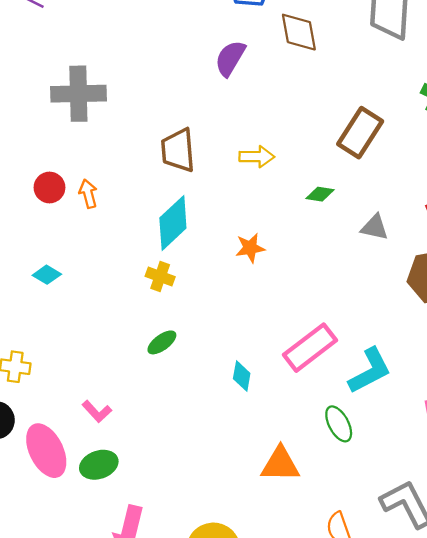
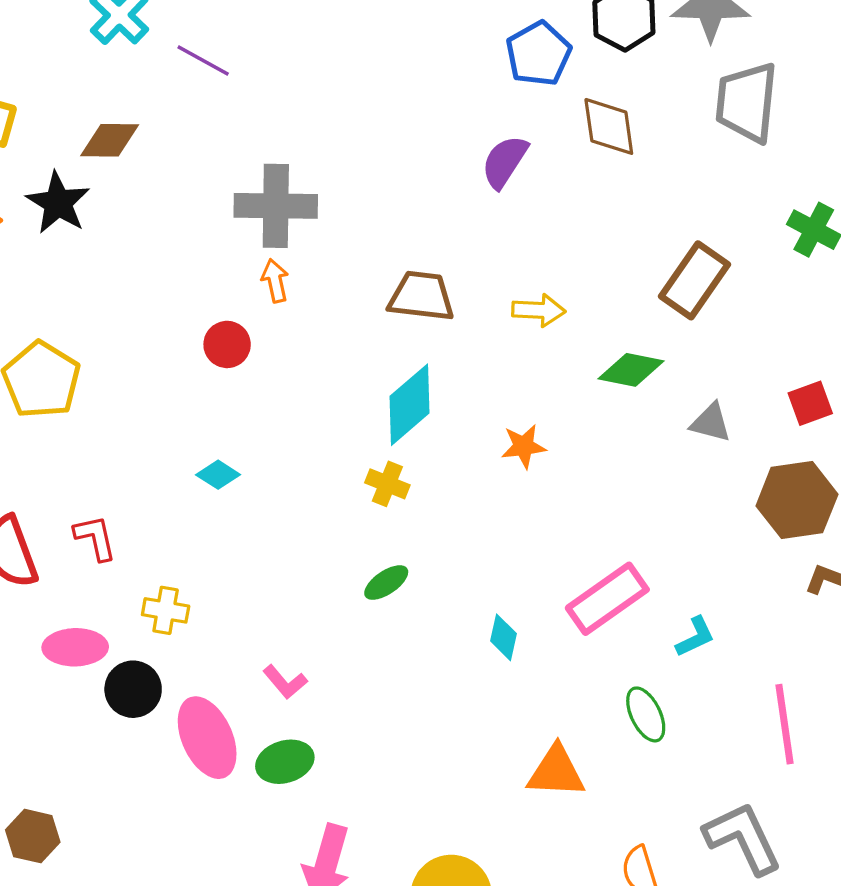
brown trapezoid: (178, 150) -> (421, 296), turned 99
orange arrow: (88, 194) -> (275, 281), moved
green diamond: (320, 194) -> (631, 370), size x1.5
cyan L-shape: (370, 371) -> (695, 637), size x0.6

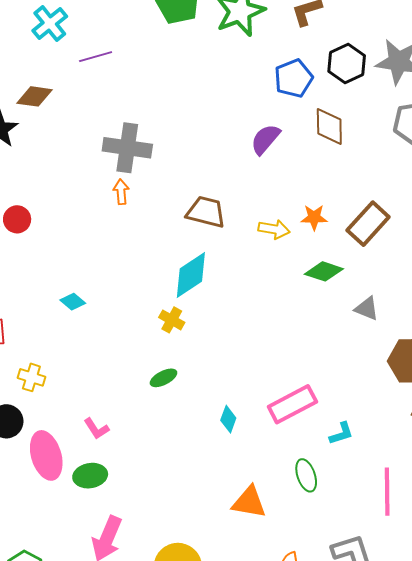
purple line: (203, 61) -> (96, 57), turned -52
red circle: (227, 344) -> (17, 219), moved
orange star: (524, 446) -> (314, 217), moved

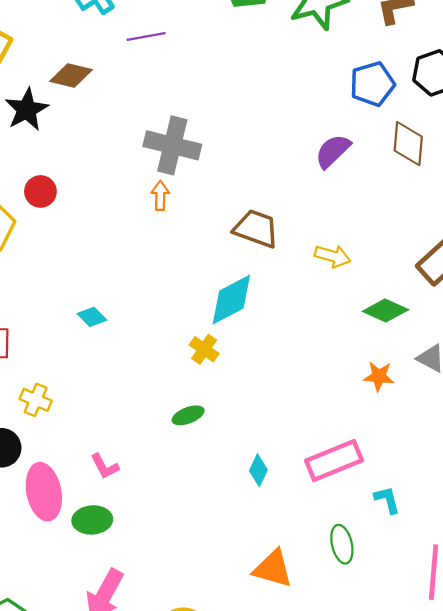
orange star: (314, 217) -> (379, 376), moved
red circle: (17, 219) -> (40, 191), moved
cyan L-shape: (341, 433) -> (387, 500), turned -92

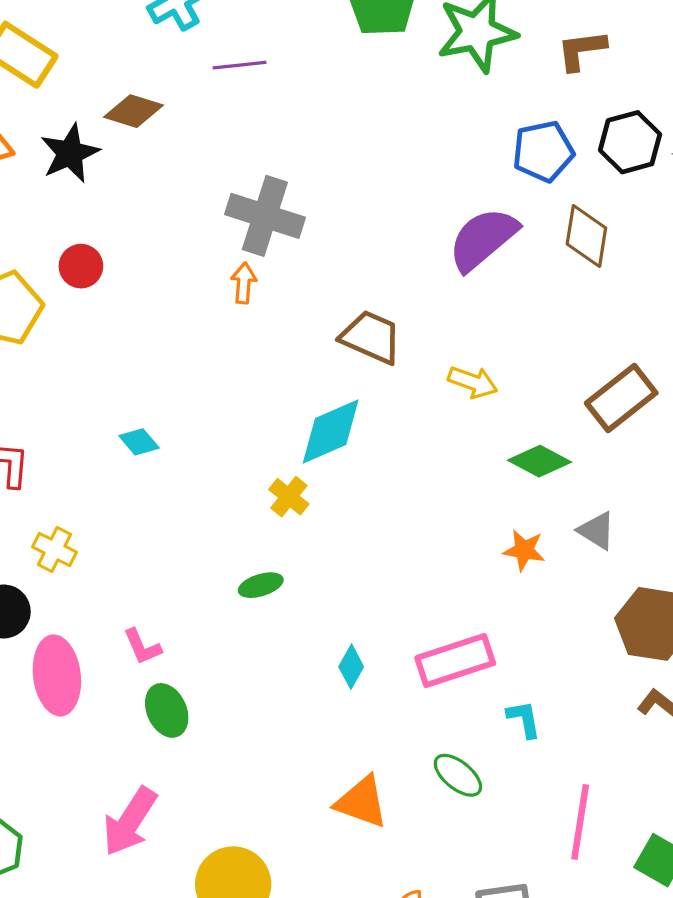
purple semicircle: (333, 151) -> (483, 239), size x1.4
green ellipse: (92, 520) -> (167, 710), moved, turned 66
green ellipse: (342, 544) -> (458, 775), turned -42

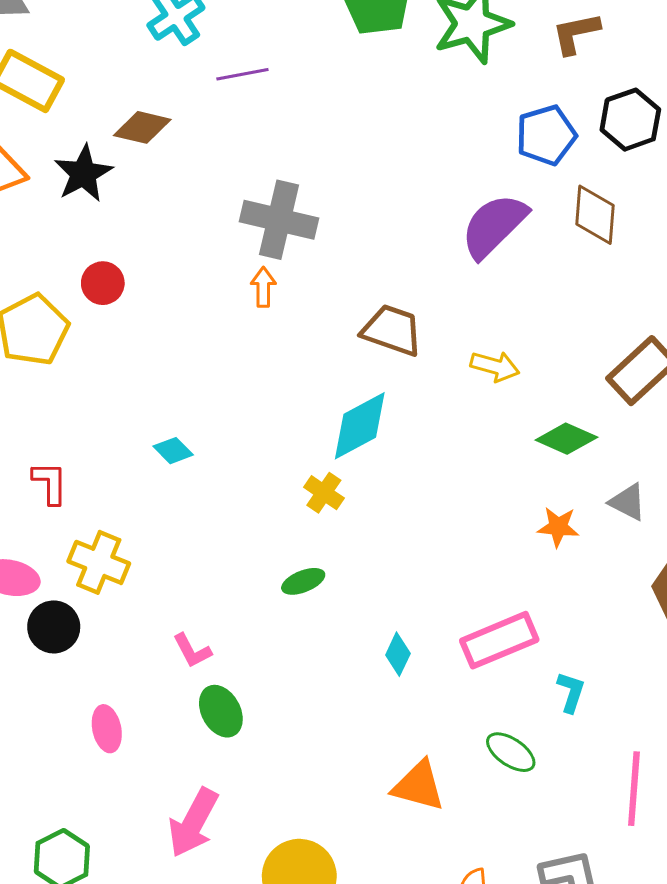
yellow cross: (55, 550) -> (99, 562), size x1.4
pink ellipse: (57, 675) -> (107, 729), moved, size x0.6
cyan L-shape: (524, 719) -> (571, 692), turned 33

